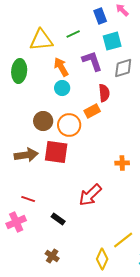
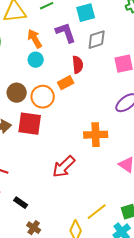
orange cross: (122, 163) -> (96, 135), size x1.6
black rectangle: (58, 219) -> (21, 203), moved
brown cross: (52, 256) -> (34, 228), moved

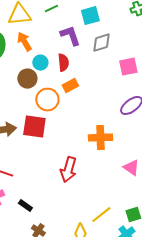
orange arrow: (35, 39) -> (24, 42), moved
red semicircle: (78, 65) -> (63, 63), moved
brown circle: (17, 93) -> (27, 79), moved
red arrow: (64, 167) -> (68, 170), turned -30

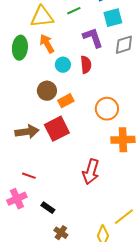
brown circle: (27, 79) -> (47, 91), moved
orange rectangle: (70, 86) -> (66, 101), moved
orange circle: (47, 100) -> (107, 109), moved
red square: (34, 127) -> (57, 129), turned -35

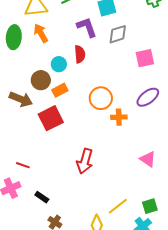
cyan circle: (63, 65) -> (59, 64), moved
brown arrow: (27, 132) -> (21, 99), moved, turned 30
orange cross: (123, 140) -> (119, 117), moved, size x0.7

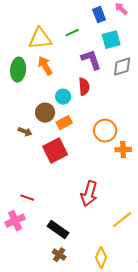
brown arrow: (21, 99) -> (25, 132), size x0.6
black rectangle: (42, 197) -> (58, 230), moved, size x1.5
yellow line: (118, 206) -> (122, 220), moved

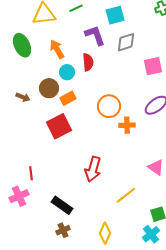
orange arrow: (45, 66) -> (57, 49), moved
green ellipse: (18, 70) -> (22, 45), turned -30
brown arrow: (25, 132) -> (23, 97), moved
red line: (27, 198) -> (31, 173), turned 64
brown cross: (59, 255) -> (63, 230), turned 32

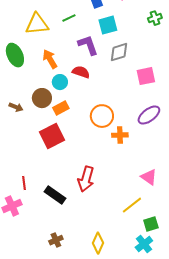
red semicircle: (88, 62) -> (81, 72), turned -66
yellow line: (126, 195) -> (132, 205), moved
black rectangle: (62, 205) -> (55, 195), moved

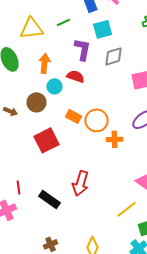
purple L-shape: (88, 45) -> (83, 49), turned 30
orange arrow: (50, 59) -> (45, 63), turned 36
orange rectangle: (61, 108) -> (74, 116), moved, turned 56

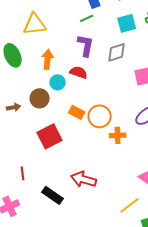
green line: (64, 22) -> (87, 18), moved
cyan square: (103, 29) -> (127, 23), moved
brown arrow: (11, 111) -> (14, 107), turned -32
red arrow: (81, 183) -> (84, 179), turned 90
red line: (19, 187) -> (23, 173), moved

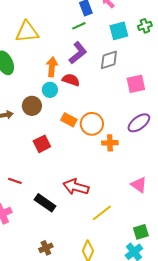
purple L-shape: (86, 45) -> (78, 53), turned 40
orange arrow: (48, 59) -> (52, 67), moved
red square: (50, 136) -> (42, 144), size x0.7
red line: (23, 173) -> (15, 181), turned -64
yellow line: (130, 205) -> (102, 213), moved

